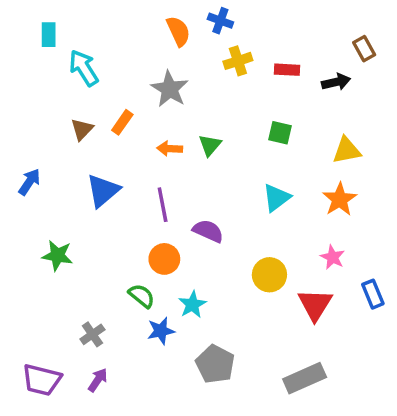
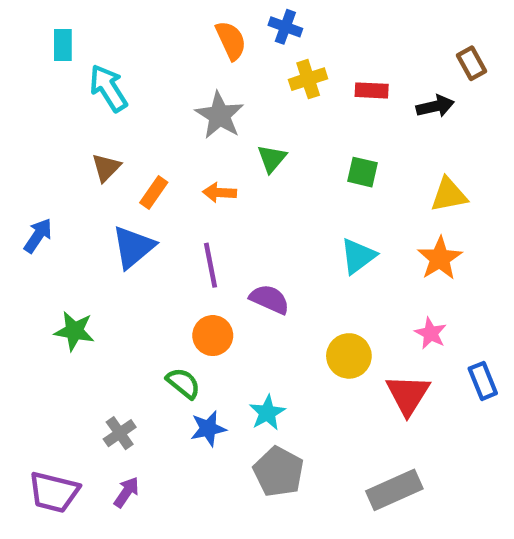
orange rectangle: (122, 122) -> (154, 193), moved
green triangle: (210, 145) -> (272, 158), moved
cyan star: (192, 305) -> (267, 413), moved

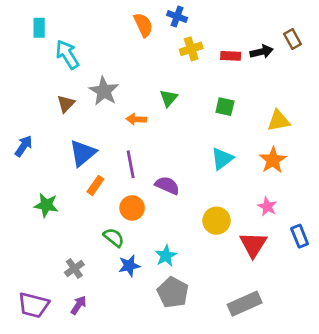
black arrow: (435, 106) -> (262, 52), moved
gray star: (220, 115) -> (104, 91), moved
orange rectangle: (154, 193) -> (95, 185), moved

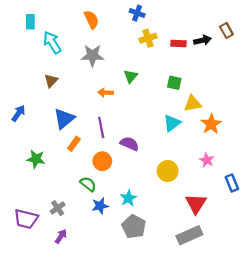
orange semicircle: (143, 25) -> (91, 20), moved
gray star: (104, 91) -> (92, 56), moved, turned -30
yellow triangle: (278, 121) -> (193, 103), moved
red triangle: (253, 245) -> (196, 204), moved
purple trapezoid: (34, 305) -> (26, 219), moved

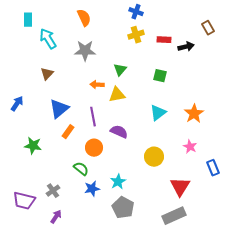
blue cross: (137, 13) -> (136, 12), moved
black arrow: (202, 40) -> (186, 47), moved
yellow triangle: (193, 103) -> (117, 95), moved

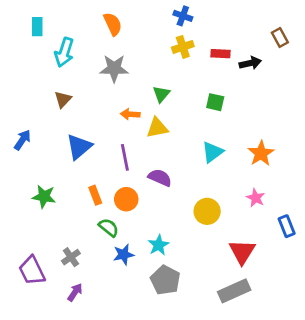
cyan arrow: (48, 39) -> (64, 52), turned -130
orange rectangle: (68, 132) -> (95, 195), moved, turned -56
purple trapezoid: (24, 201) -> (32, 271), turned 50

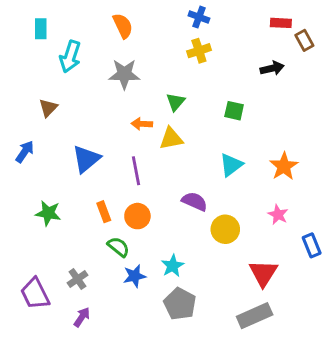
red rectangle: (221, 54) -> (281, 23), moved
brown triangle: (63, 99) -> (48, 108), moved
purple semicircle: (160, 178) -> (195, 201), moved

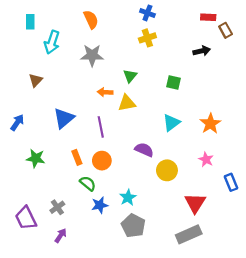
blue arrow: (25, 152) -> (17, 123), moved

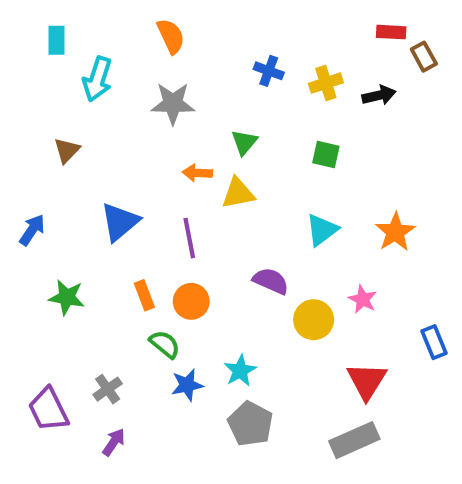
blue cross: (147, 13) -> (269, 71), moved
yellow cross: (147, 38) -> (326, 83), moved
pink star: (206, 159) -> (363, 299), moved

